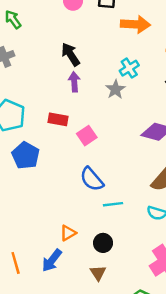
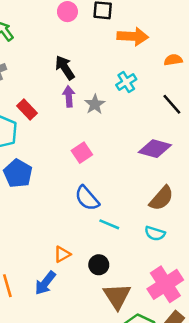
gray star: (115, 89) -> (95, 104), moved
red rectangle: (58, 119) -> (27, 109), moved, turned 36
cyan line: (113, 204) -> (109, 224), turned 30
brown triangle: (98, 273) -> (117, 296), moved, size x1.6

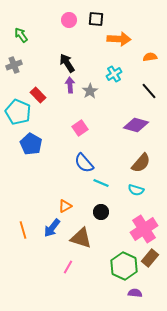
black circle: (99, 265) -> (101, 212), moved
brown triangle: (117, 296) -> (81, 238), moved, turned -40

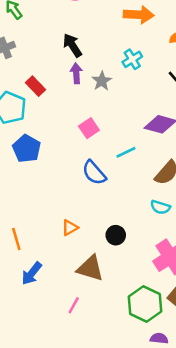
cyan line: (101, 183) -> (126, 152), moved, turned -49
blue arrow: (52, 228) -> (32, 273), moved
orange line: (23, 230) -> (16, 239), moved

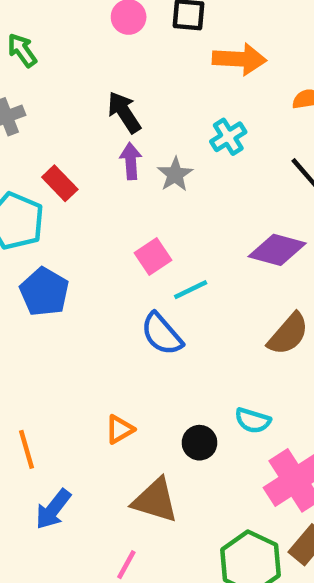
cyan line: (126, 152) -> (191, 290), moved
cyan semicircle: (160, 207) -> (253, 421), moved

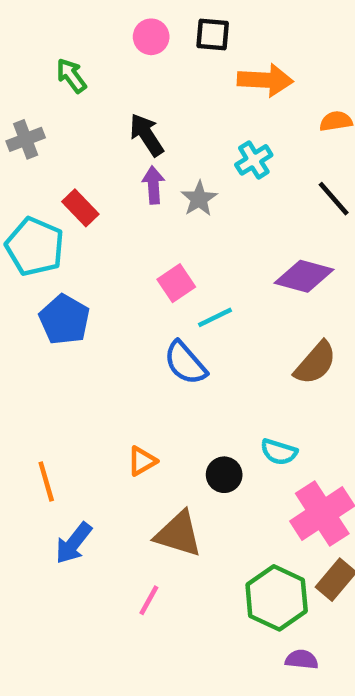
green arrow: (22, 50) -> (71, 76), moved

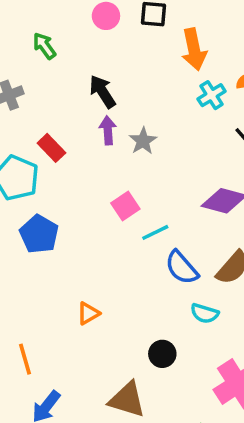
orange arrow: (265, 80) -> (194, 49), turned 75
cyan cross: (254, 160) -> (212, 95), moved
blue semicircle: (185, 363) -> (182, 268), moved
cyan semicircle: (279, 452) -> (205, 313), moved
orange triangle: (142, 461) -> (88, 313), moved

